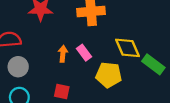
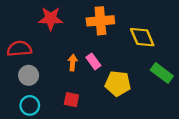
yellow diamond: (128, 48) -> (142, 37), moved

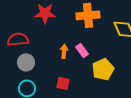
yellow pentagon: (118, 83) -> (103, 69), turned -30

